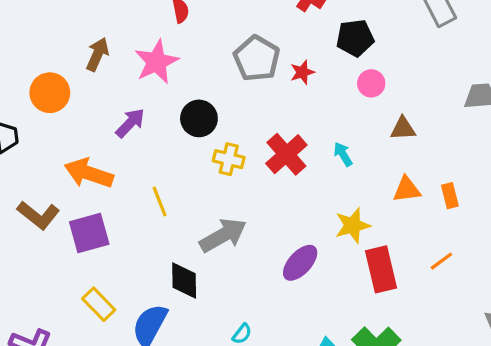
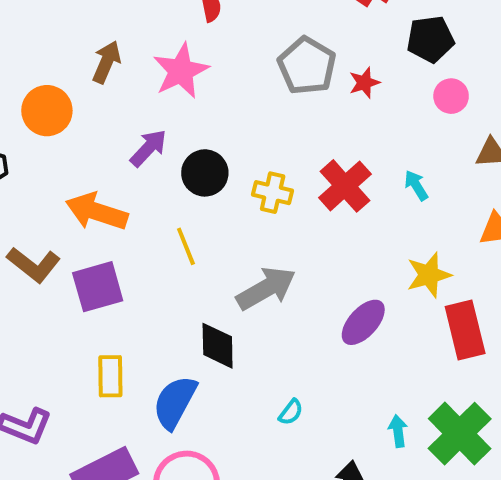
black circle: (199, 118) -> (205, 173), moved
yellow rectangle: (99, 304) -> (110, 376), turned 44

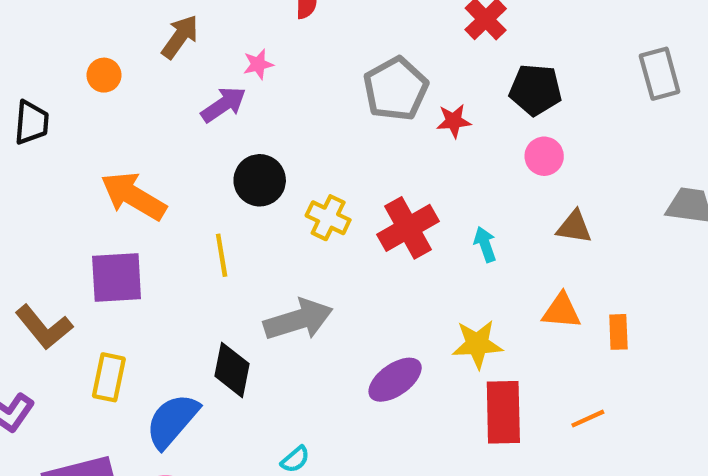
pink star: (181, 71) -> (258, 64), size x0.5
orange circle: (47, 111) -> (104, 75), size x0.6
purple arrow: (148, 148) -> (224, 105), moved
brown L-shape: (34, 265) -> (44, 327), moved

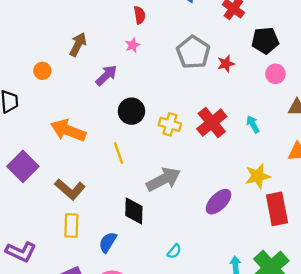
pink star: (258, 64) -> (133, 45), moved
purple square: (117, 278) -> (23, 166), moved, turned -32
brown L-shape: (44, 327) -> (70, 189), moved
blue semicircle: (172, 421) -> (108, 242), size x0.7

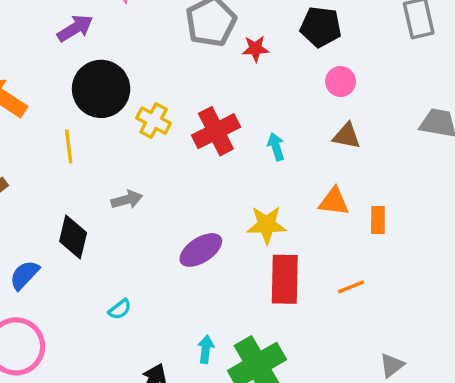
pink circle: (275, 74) -> (341, 82), moved
black circle: (131, 111) -> (101, 89), size x1.4
gray arrow: (164, 179) -> (127, 200), size x0.6

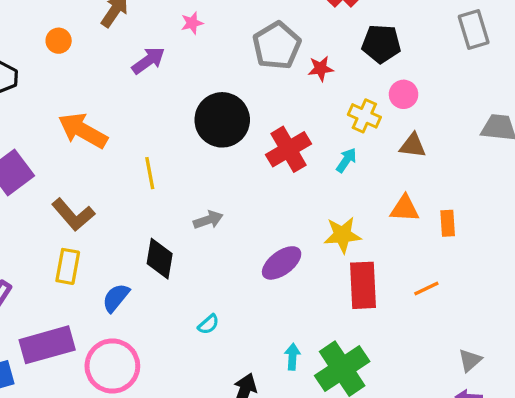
black circle: (101, 89) -> (222, 120), moved
yellow cross: (154, 121) -> (364, 116), moved
cyan arrow: (276, 147) -> (346, 160), turned 55

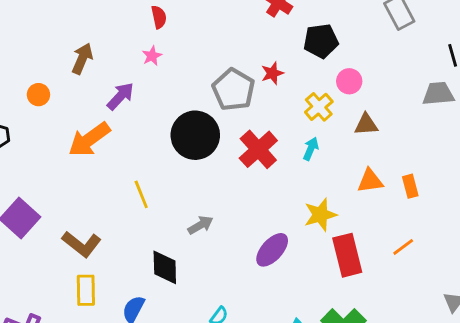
gray pentagon: (277, 46) -> (233, 90), moved
yellow cross: (364, 116) -> (319, 107), turned 36
orange arrow: (83, 131) -> (89, 139), moved, turned -54

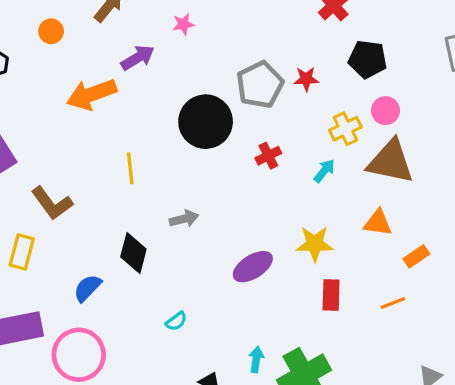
brown triangle: (366, 124) -> (391, 162), size x1.8
red cross: (258, 149) -> (268, 156), size x0.6
orange rectangle: (410, 186) -> (416, 256), moved, turned 55
red rectangle: (347, 255) -> (331, 295), size x0.7
yellow rectangle: (86, 290) -> (22, 252), moved

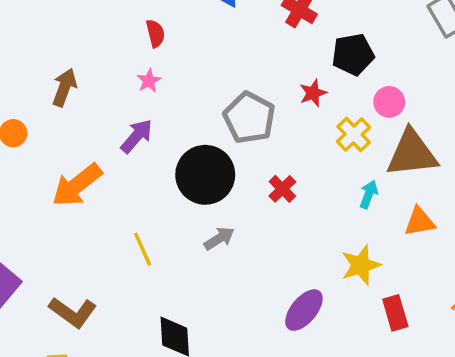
purple arrow: (138, 58) -> (137, 136), moved
red star: (306, 79) -> (313, 93), moved
cyan arrow: (324, 171) -> (369, 194), moved
gray arrow: (184, 219) -> (219, 238), moved

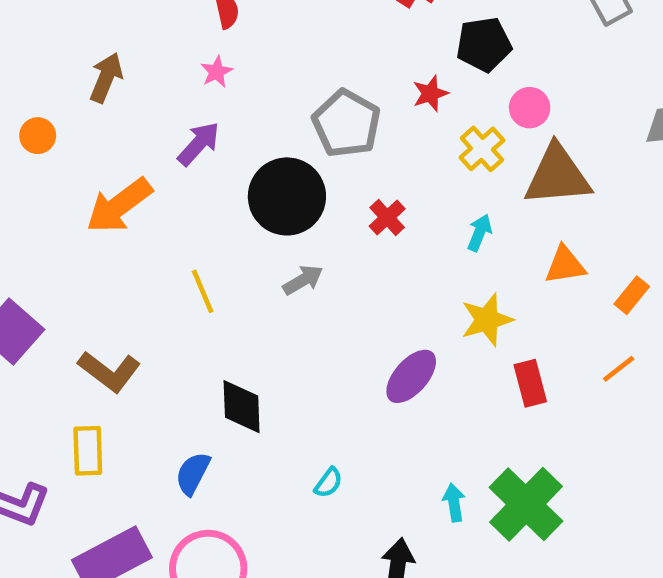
cyan arrow: (369, 194) -> (480, 233), moved

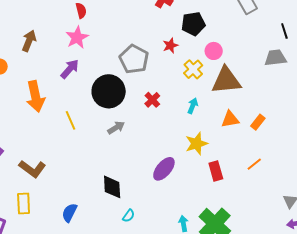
pink star: (217, 72) -> (77, 37), size x1.6
orange arrow: (119, 206) -> (35, 96), turned -64
yellow line: (203, 291) -> (71, 120), moved
orange rectangle: (632, 295) -> (258, 122), moved
black diamond: (242, 407) -> (112, 187), moved

